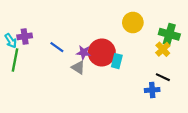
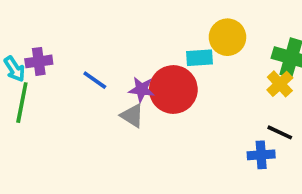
cyan rectangle: (117, 61) -> (199, 58), moved, turned 72

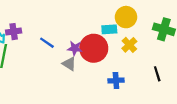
yellow cross: (280, 84) -> (129, 45), moved
black line: (280, 132) -> (157, 74), turned 48
blue cross: (261, 155) -> (116, 80), moved

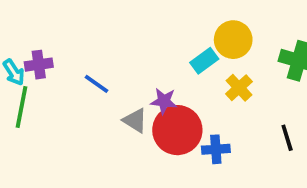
cyan rectangle: (109, 29) -> (204, 61), turned -32
purple star: (75, 48) -> (164, 101), moved
red circle: (94, 48) -> (177, 130), moved

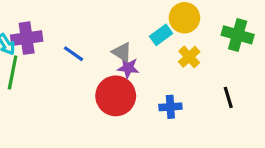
purple cross: (39, 65) -> (27, 38), size x1.4
gray triangle: (135, 120) -> (122, 52), moved
red circle: (177, 130) -> (116, 96), moved

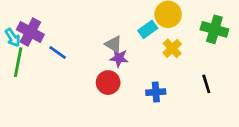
purple cross: (27, 38) -> (30, 32), turned 36
blue line: (74, 54) -> (58, 53), moved
red circle: (116, 96) -> (108, 83), size x0.7

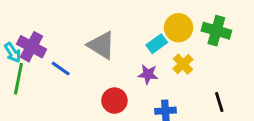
green cross: (214, 29) -> (216, 31), moved
gray triangle: (114, 44) -> (101, 45), moved, size x1.5
purple star: (119, 58) -> (148, 74), moved

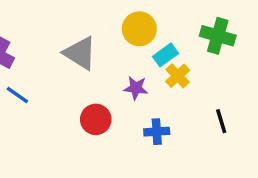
yellow circle: (179, 28) -> (139, 29), moved
cyan rectangle: (157, 44) -> (165, 55), moved
blue line: (61, 69) -> (17, 95), moved

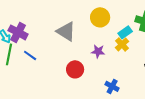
cyan rectangle: (165, 55) -> (125, 32), moved
blue cross: (157, 132) -> (112, 86), moved, turned 32

